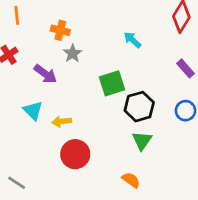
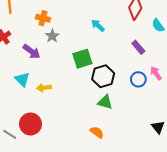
green triangle: (142, 141) -> (105, 102), turned -49
red circle: (75, 154) -> (30, 124), moved

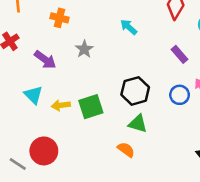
gray star: (52, 36) -> (84, 49), moved
green square: (82, 59) -> (91, 107), moved
orange semicircle: (97, 132) -> (126, 150), moved

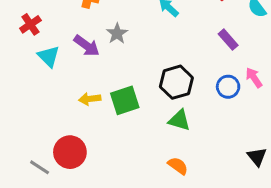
purple arrow: (45, 60) -> (87, 46), moved
cyan triangle: (33, 95) -> (49, 56), moved
orange semicircle: (126, 150) -> (178, 166), moved

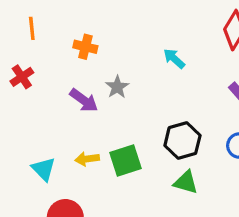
cyan triangle: (49, 56) -> (44, 169), moved

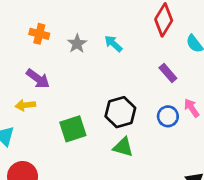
gray star: (117, 87) -> (77, 44), moved
yellow arrow: (87, 159) -> (25, 105), moved

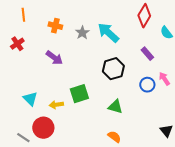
cyan arrow: (113, 44) -> (108, 33), size x1.6
yellow arrow: (25, 105) -> (56, 105), moved
black hexagon: (120, 112) -> (113, 69), moved

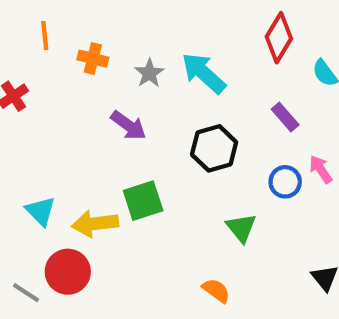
orange line: (23, 15) -> (45, 36), moved
purple arrow: (54, 58) -> (128, 125), moved
yellow arrow: (56, 105) -> (95, 224), size x1.5
green triangle: (115, 107) -> (241, 228), moved, turned 35

